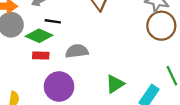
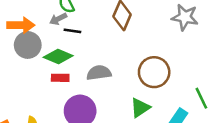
black line: (53, 21) -> (72, 31), moved
brown circle: (161, 26) -> (154, 72), moved

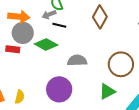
red rectangle: (60, 78) -> (13, 49), moved

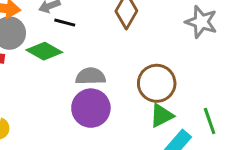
purple circle: (59, 89) -> (91, 108), moved
green triangle: (107, 91) -> (162, 116), moved

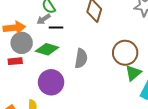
gray semicircle: (91, 76) -> (81, 58), turned 114
purple circle: (91, 108) -> (51, 82), moved

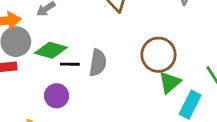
black line: (56, 27) -> (70, 64), moved
purple circle: (51, 82) -> (57, 96), size x0.7

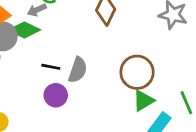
green diamond: (51, 50) -> (24, 30), moved
purple circle: (57, 96) -> (56, 95), moved

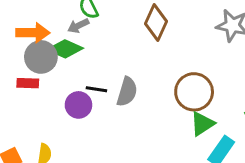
purple circle: (56, 95) -> (78, 105), moved

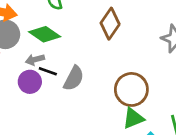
gray arrow: (78, 26) -> (35, 60), moved
green diamond: (65, 49) -> (45, 34), moved

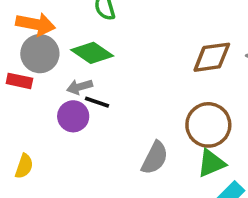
brown diamond: (110, 24) -> (212, 57), moved, turned 48
gray semicircle: (74, 78) -> (155, 158), moved

